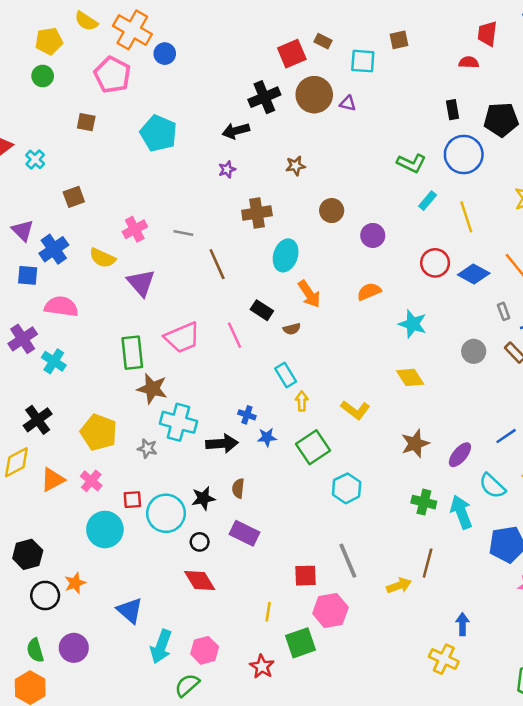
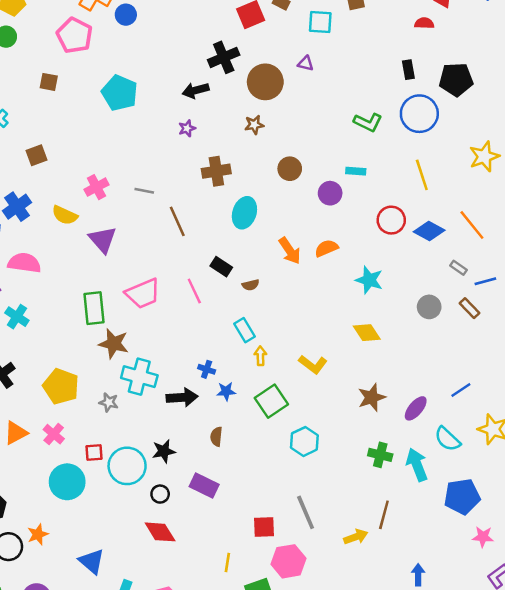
brown circle: (314, 95) -> (265, 82), moved
cyan rectangle: (428, 201) -> (356, 171), moved, turned 54
orange arrow: (309, 294) -> (290, 251), moved
gray rectangle: (504, 311) -> (458, 268), turned -35
brown semicircle: (238, 488) -> (216, 437), moved

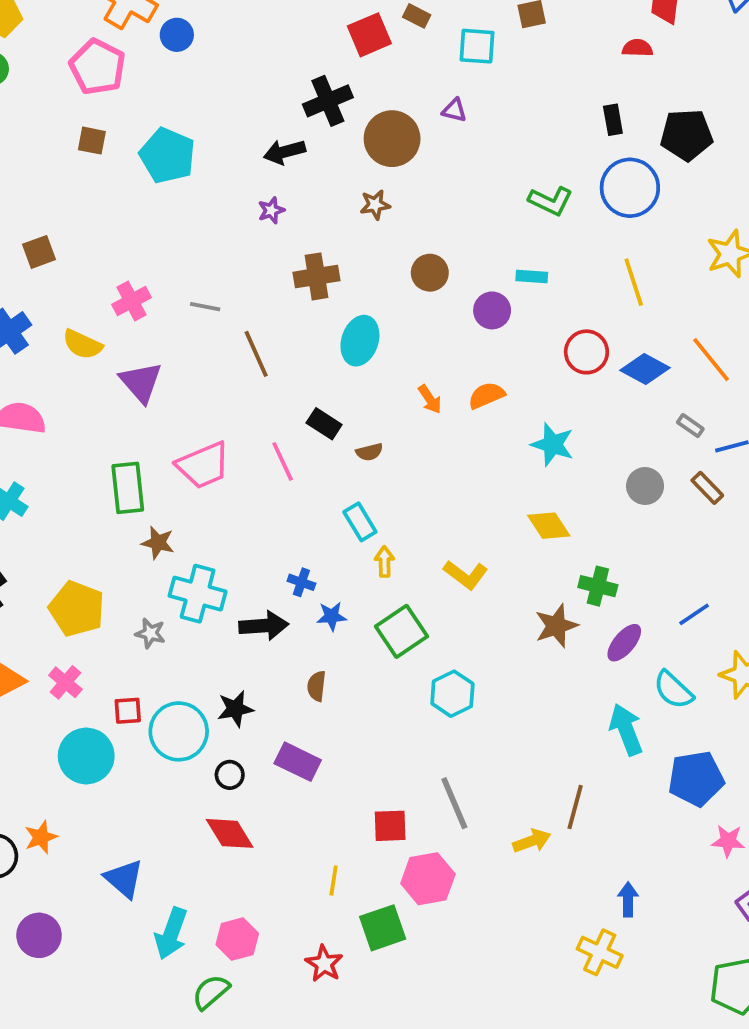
brown square: (49, 82) -> (92, 141), moved
orange arrow: (290, 251) -> (430, 399), size x0.7
brown star: (114, 344) -> (158, 543), size x0.7
green cross: (380, 455) -> (598, 586), moved

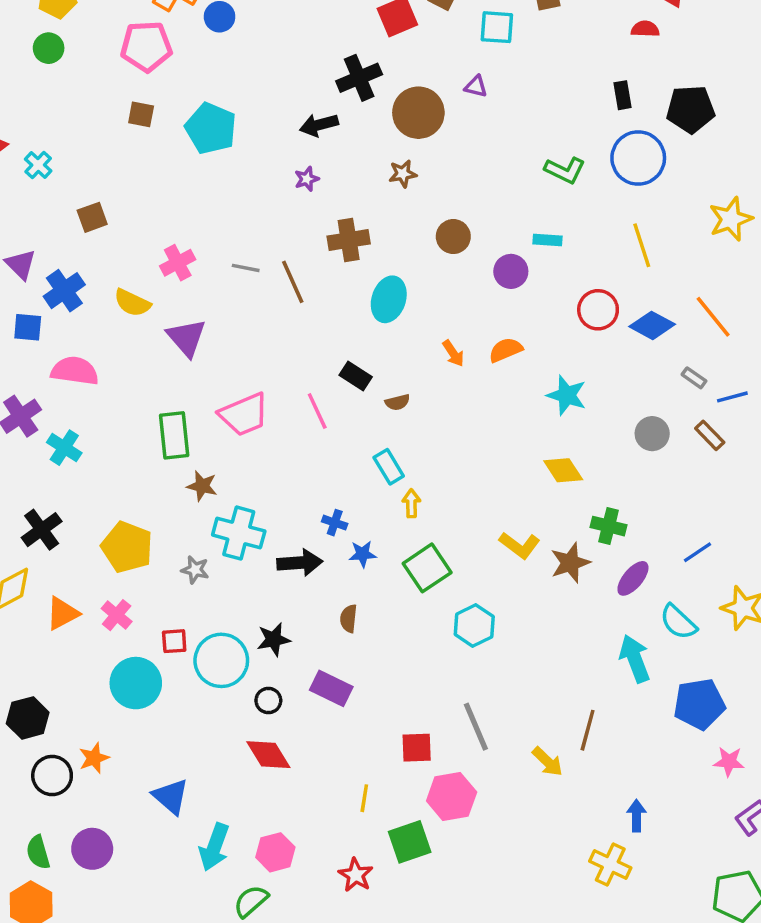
pink pentagon: (98, 67) -> (146, 46), turned -30
brown line: (256, 354) -> (293, 282), moved
yellow L-shape: (466, 575) -> (520, 545), moved
yellow arrow: (532, 841) -> (547, 762), turned 64

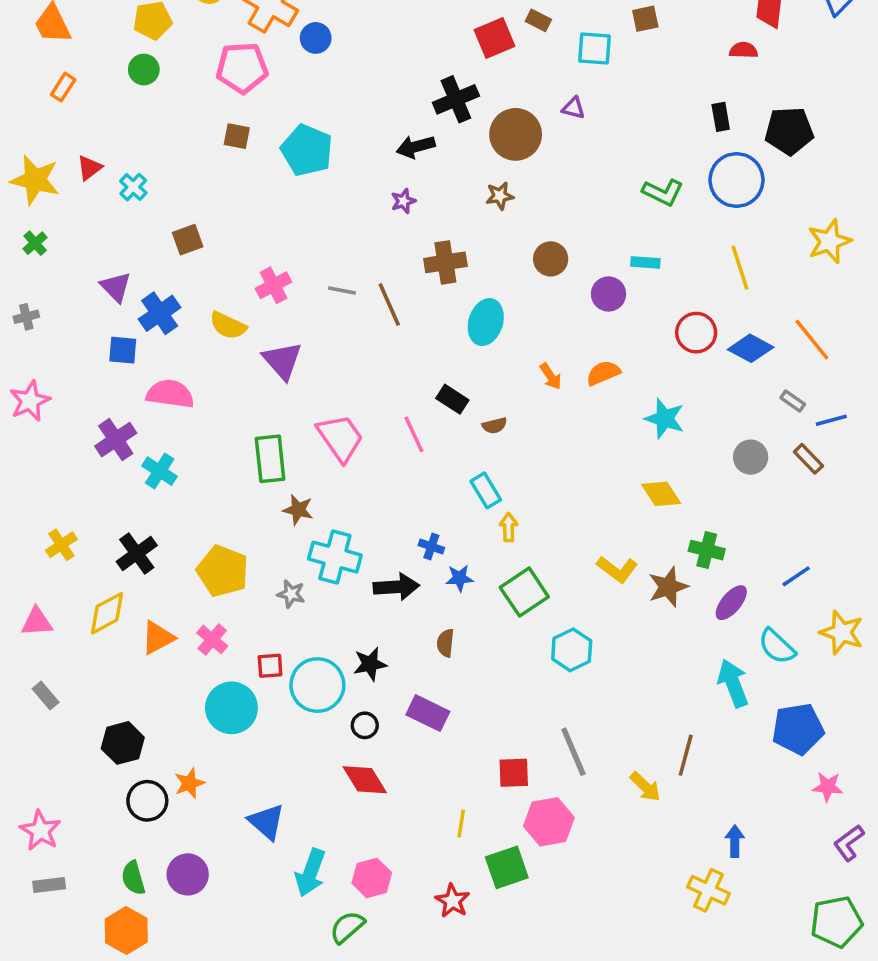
pink trapezoid: (244, 414) -> (340, 438), turned -102

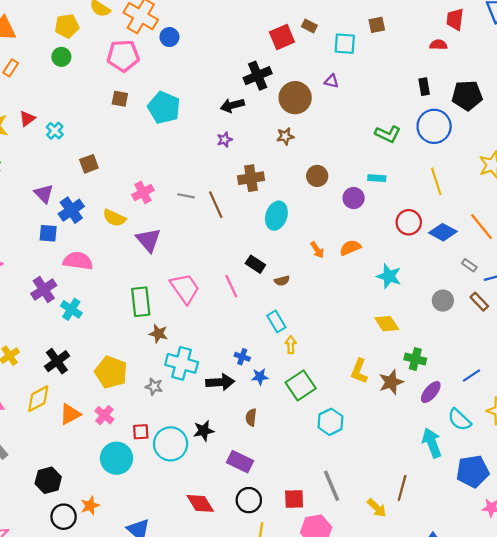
yellow L-shape: (617, 569) -> (359, 371), turned 75
black circle: (365, 725) -> (249, 500), moved, size x1.5

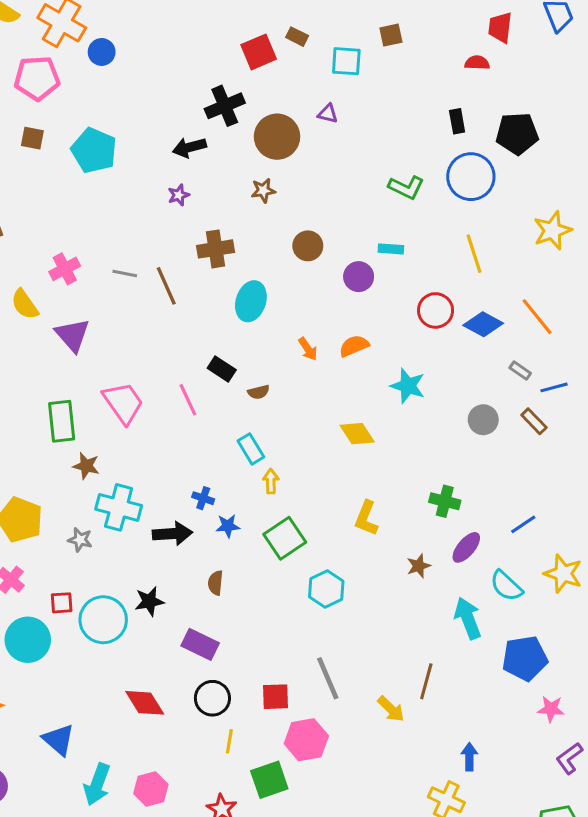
yellow semicircle: (114, 218) -> (25, 304), turned 30
yellow diamond: (387, 324) -> (357, 434), moved
brown star: (391, 382) -> (419, 566), moved, size x0.7

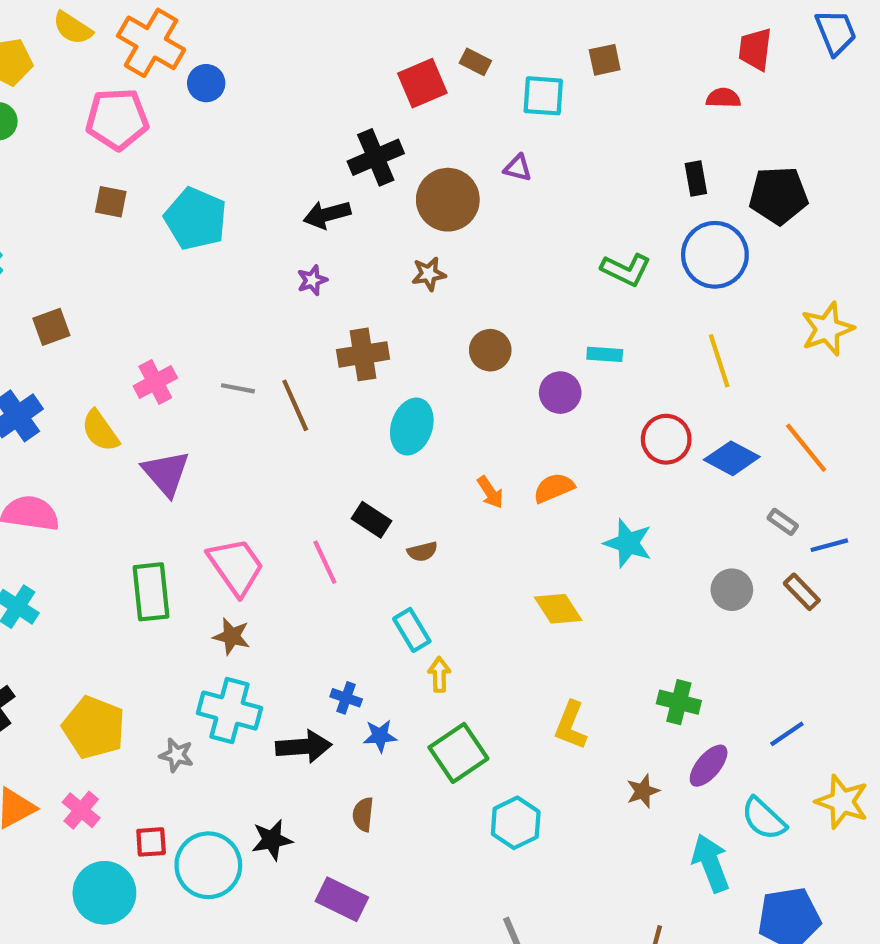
brown star: (86, 466) -> (232, 636), moved

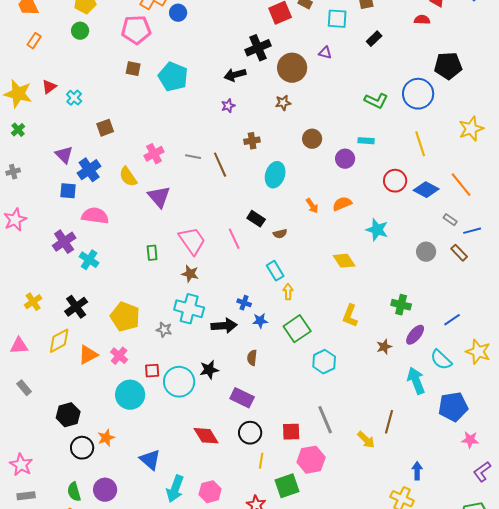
black rectangle: (696, 178) -> (374, 39), moved, turned 56
brown cross: (363, 354) -> (252, 141), size x0.7
green rectangle: (151, 592) -> (152, 253), size x0.6

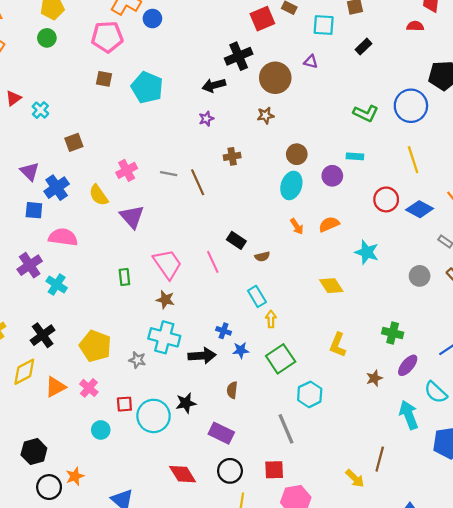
cyan ellipse: (275, 175) -> (291, 185), moved
cyan circle: (130, 395) -> (101, 430), size x0.6
gray line: (325, 420) -> (286, 429), moved

